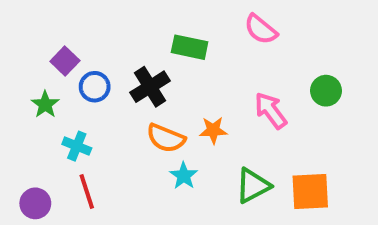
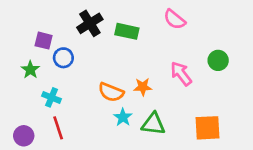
purple square: (65, 61) -> (44, 41), turned -30
black cross: (150, 87) -> (90, 23), moved
green triangle: (253, 186) -> (153, 124), moved, turned 35

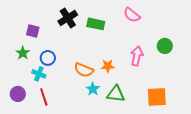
blue circle: (63, 58) -> (48, 58), moved
pink arrow: (181, 74) -> (137, 56), turned 48
purple circle: (24, 136) -> (18, 94), moved

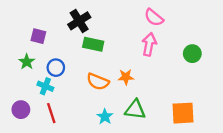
green rectangle: (96, 24) -> (93, 44), moved
pink arrow: (137, 56) -> (149, 44), moved
cyan star: (93, 89) -> (105, 117), moved

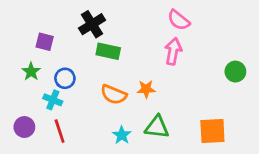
green circle: (192, 54) -> (235, 72), moved

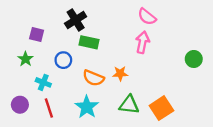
blue circle: (65, 78) -> (63, 60), moved
orange square: (212, 131) -> (161, 108), moved, turned -30
cyan star: (122, 135) -> (87, 107), moved, size x1.5

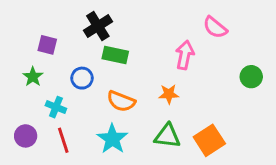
pink semicircle: (147, 17) -> (215, 27), moved
orange star: (120, 73) -> (169, 94), moved

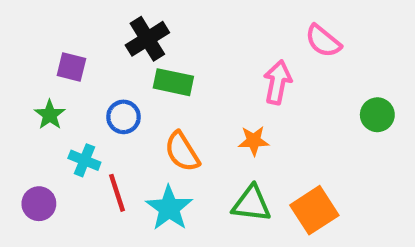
orange semicircle: (121, 101) -> (182, 152), turned 36
red line: (63, 140) -> (117, 193), moved

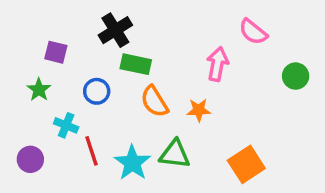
green circle: (377, 115) -> (296, 76), moved
orange semicircle: (182, 152) -> (154, 102), moved
green triangle: (251, 204) -> (175, 154), moved

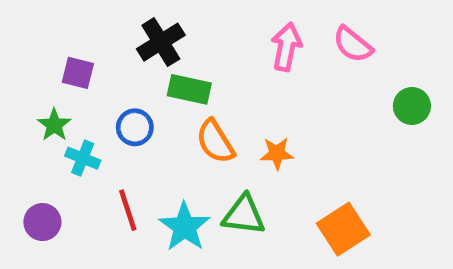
pink arrow: (217, 64) -> (286, 47), moved
cyan cross: (66, 125) -> (83, 158), moved

